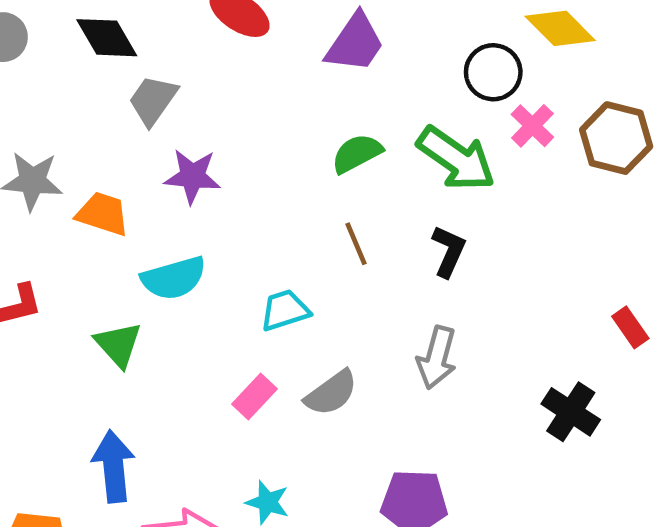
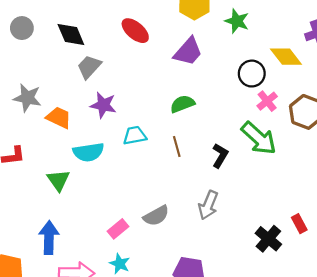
green arrow: (456, 159) -> (259, 138), moved
cyan trapezoid: (285, 310) -> (135, 135), moved
red rectangle: (630, 327) -> (299, 224), moved
pink rectangle: (255, 396) -> (118, 229), moved

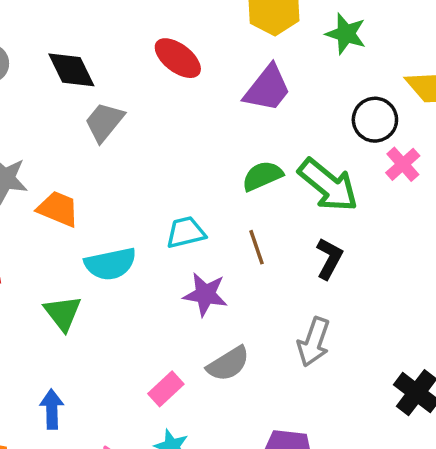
purple star: (103, 105) -> (205, 294), moved
green arrow: (259, 138) -> (328, 185), moved
blue arrow: (49, 238) -> (52, 409), size x0.7

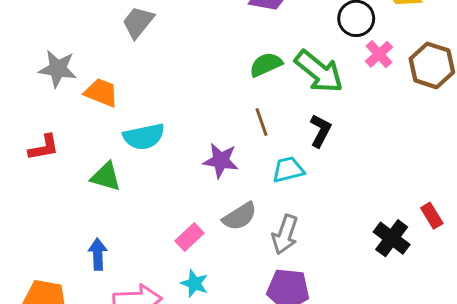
cyan trapezoid: (186, 232) -> (288, 170), moved
green triangle: (63, 313) -> (106, 177), turned -36
gray arrow: (314, 342) -> (285, 234), moved

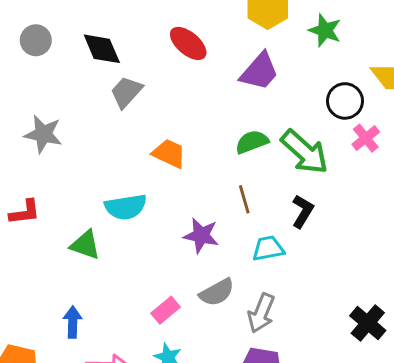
orange trapezoid: (101, 93) -> (169, 153), moved

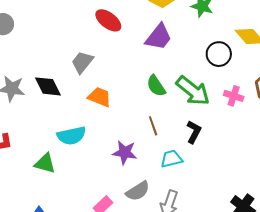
black diamond: (102, 49) -> (48, 86), moved
gray trapezoid: (126, 92) -> (82, 62), moved
pink cross: (366, 138) -> (234, 96), moved, turned -30
green semicircle: (252, 142) -> (156, 86), turned -100

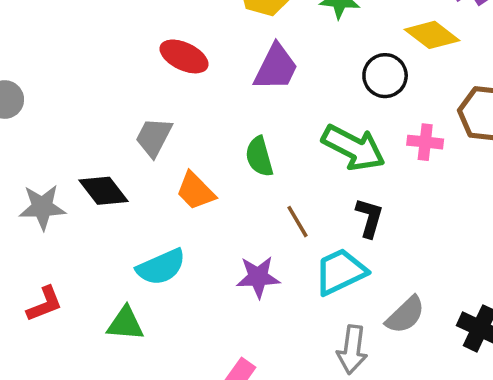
green semicircle: (156, 86) -> (259, 157), moved, turned 30
orange trapezoid: (99, 97) -> (195, 191), turned -145
cyan trapezoid: (171, 159) -> (340, 272), size x1.4
gray semicircle: (138, 191) -> (405, 315), moved

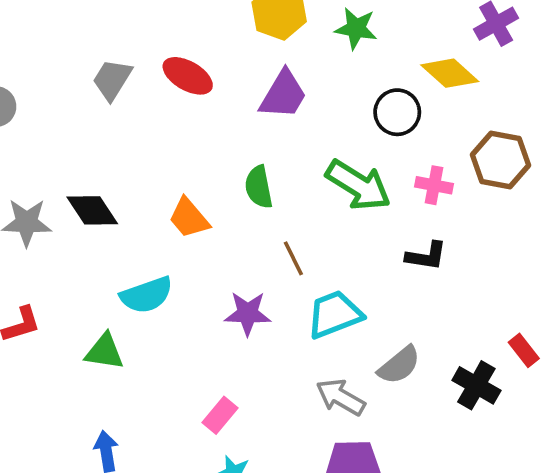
gray trapezoid: (154, 137) -> (112, 80), moved
black L-shape: (369, 218) -> (426, 256), moved, turned 78
gray arrow: (352, 350) -> (341, 397), turned 108

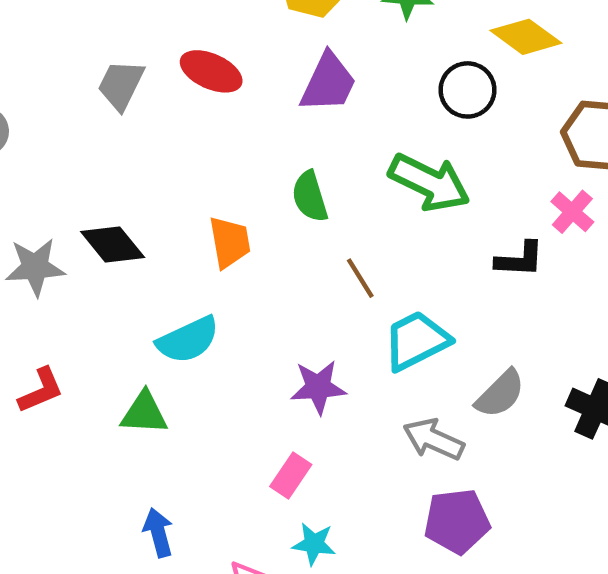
pink cross: (434, 185) -> (572, 212), moved, turned 36
orange trapezoid: (189, 218) -> (230, 242), turned -144
purple star: (248, 313) -> (318, 387), moved

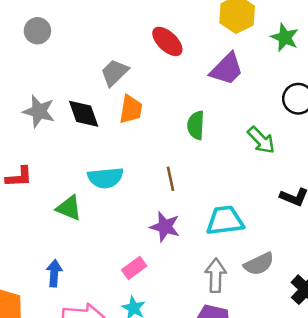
gray trapezoid: (121, 85) -> (114, 73), moved
green arrow: (429, 182) -> (261, 140), size x0.7
orange trapezoid: (230, 242) -> (131, 109), moved
brown line: (360, 278) -> (170, 179), moved
gray arrow: (434, 439) -> (216, 275), turned 48

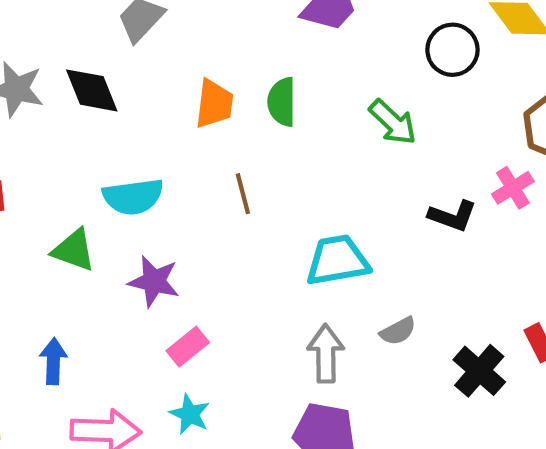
orange trapezoid: (131, 109) -> (214, 104), moved
purple star: (165, 227) -> (154, 281), moved
gray semicircle: (259, 264) -> (398, 331), size x0.7

